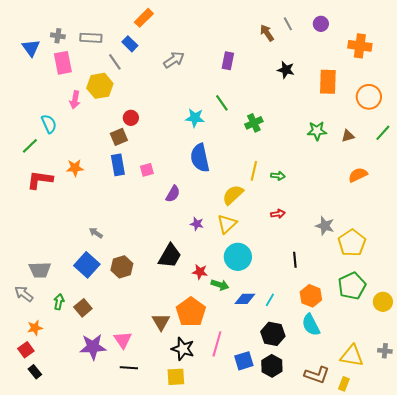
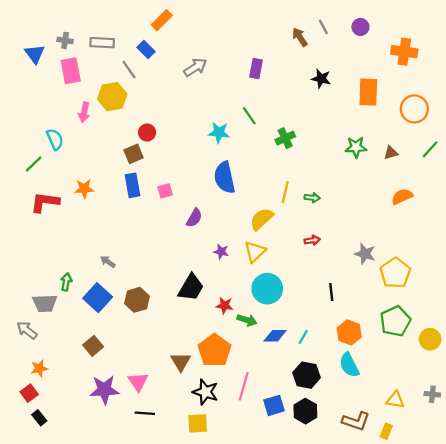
green arrow: (59, 302) -> (66, 282), moved
yellow triangle: (352, 356) -> (395, 400), size x0.7

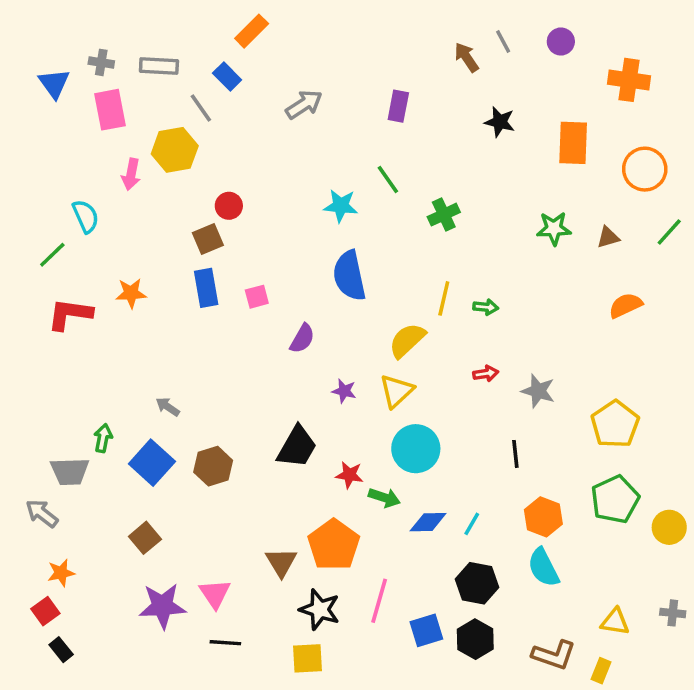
gray star: (365, 254) -> (538, 391), moved

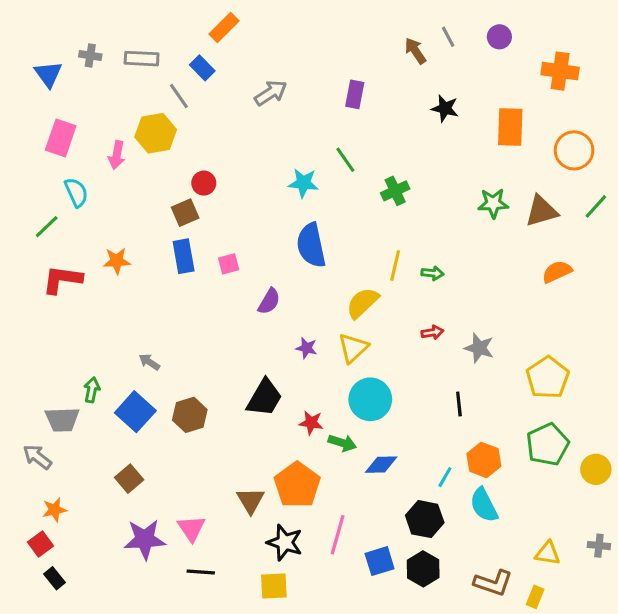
pink rectangle: (110, 110) -> (61, 138), moved, turned 30
brown triangle: (608, 237) -> (541, 211), size x1.6
cyan line: (472, 524) -> (445, 477), moved

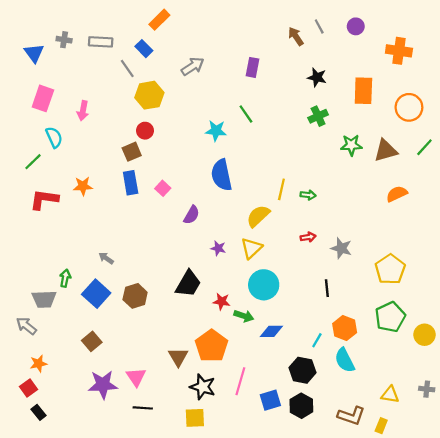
yellow hexagon: (156, 133) -> (149, 95), moved
green cross: (395, 191) -> (318, 116), moved
pink square: (229, 264) -> (163, 188), turned -32

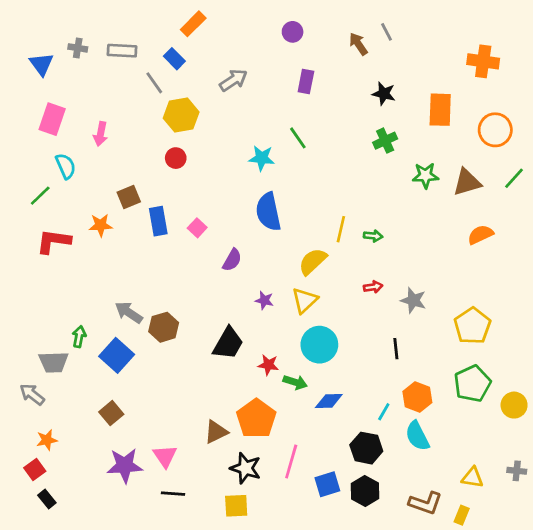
purple circle: (356, 26) -> (293, 32), moved
brown square: (132, 152) -> (129, 197), moved
gray arrow: (106, 258) -> (129, 312), size x1.5
brown hexagon: (135, 296) -> (164, 327), moved
brown triangle: (178, 357) -> (216, 432), turned 35

